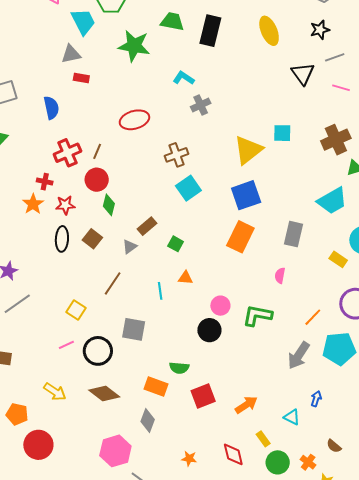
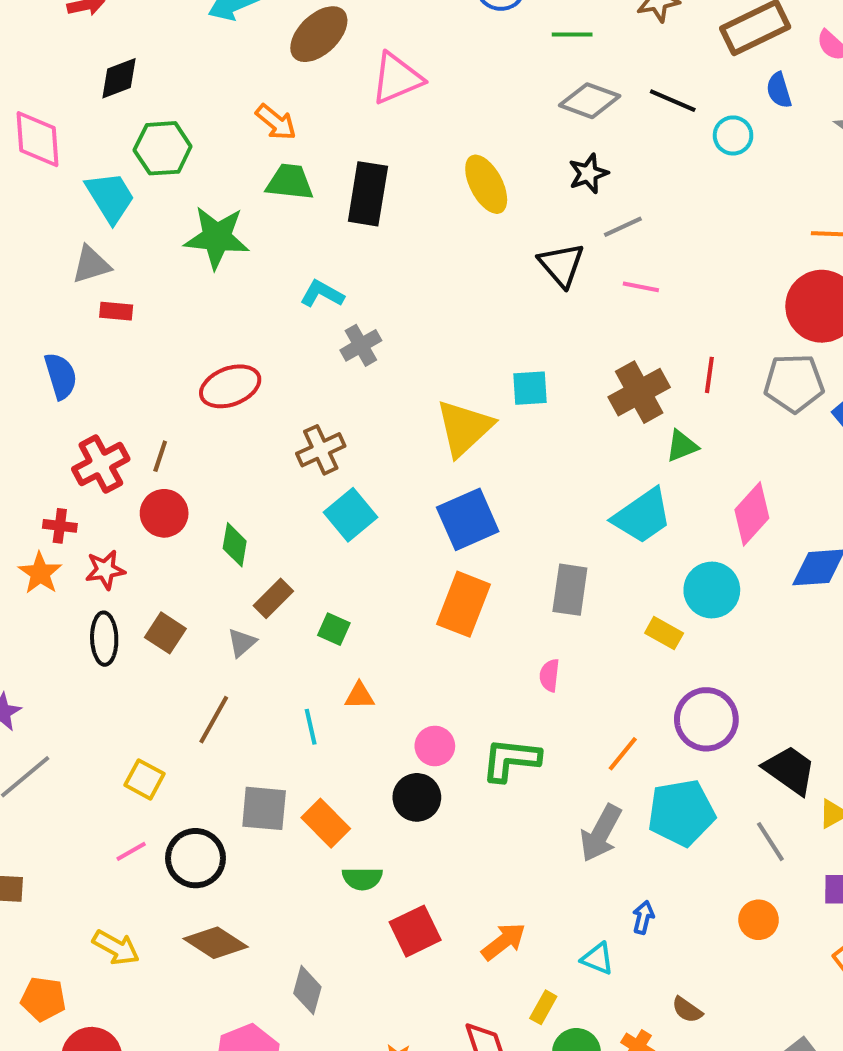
green diamond: (109, 205) -> (235, 545), moved
orange rectangle: (156, 386) -> (326, 823), moved, turned 30
yellow rectangle: (263, 439) -> (543, 1007), turned 70

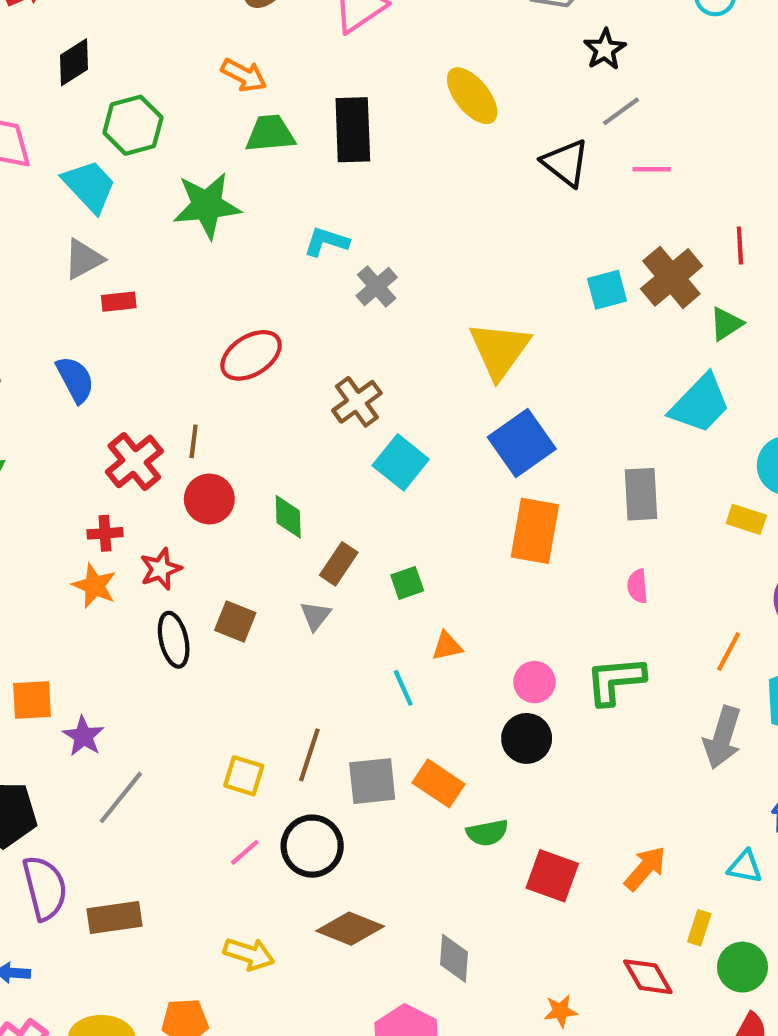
black star: (588, 174) -> (605, 49), moved
cyan square: (530, 388) -> (607, 290), moved
green square: (334, 629) -> (407, 583), turned -32
brown line: (214, 720) -> (309, 755), moved
red square: (415, 931) -> (552, 876), turned -33

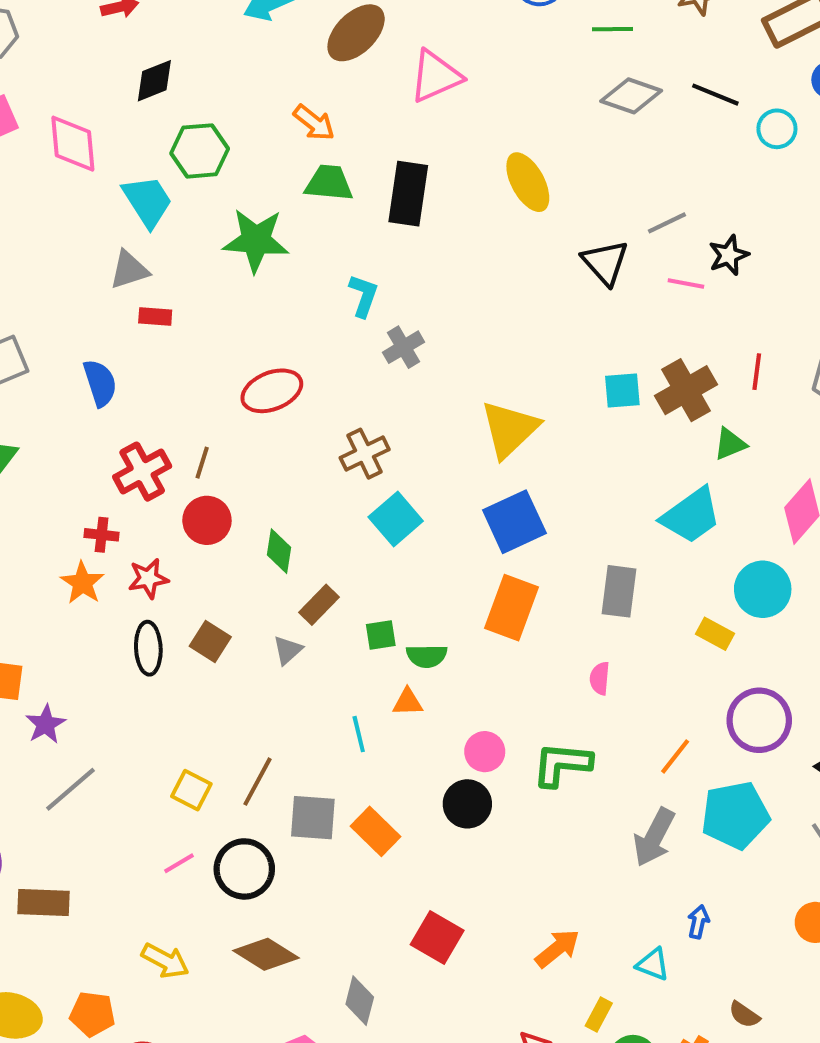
black star: (605, 49) -> (729, 255), moved
cyan L-shape: (326, 242) -> (363, 296), turned 81
green semicircle: (487, 833) -> (427, 656), moved
red square: (552, 876) -> (437, 937), moved

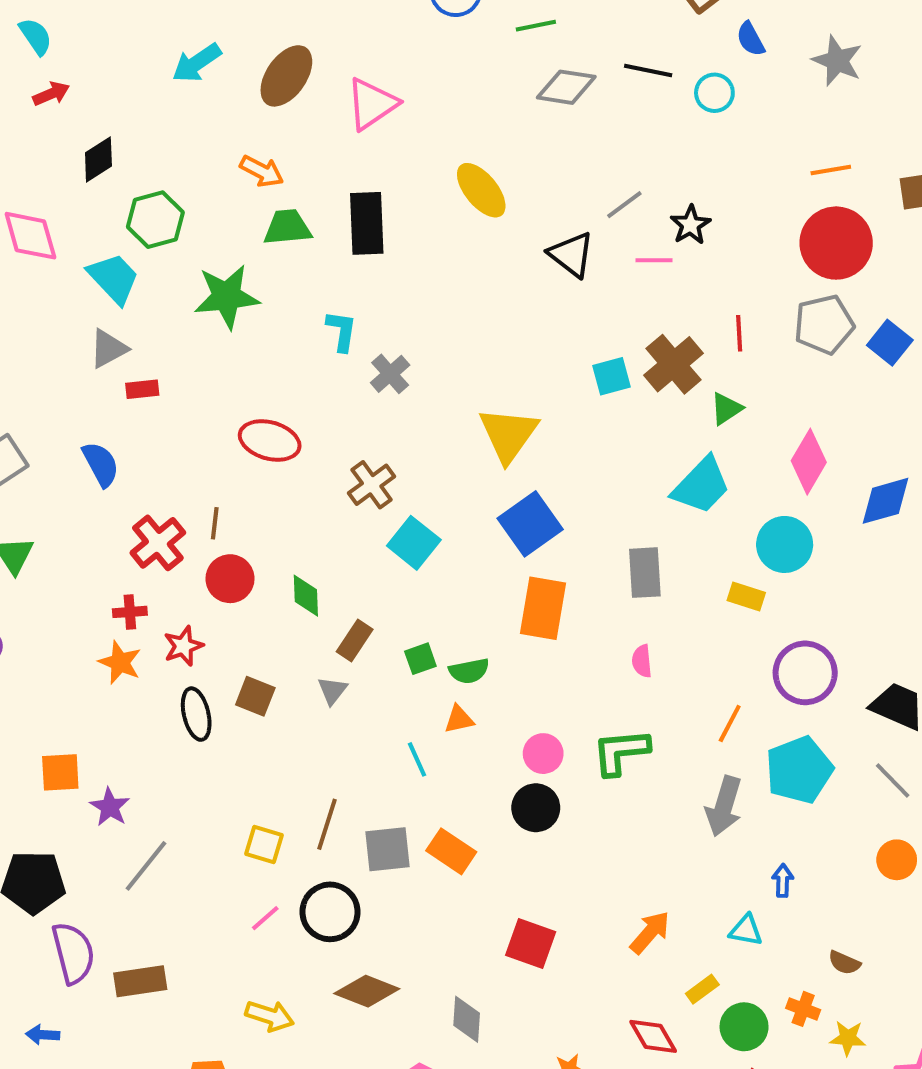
red ellipse: (272, 391) -> (270, 441), turned 48
yellow rectangle: (599, 1014) -> (702, 989), turned 36

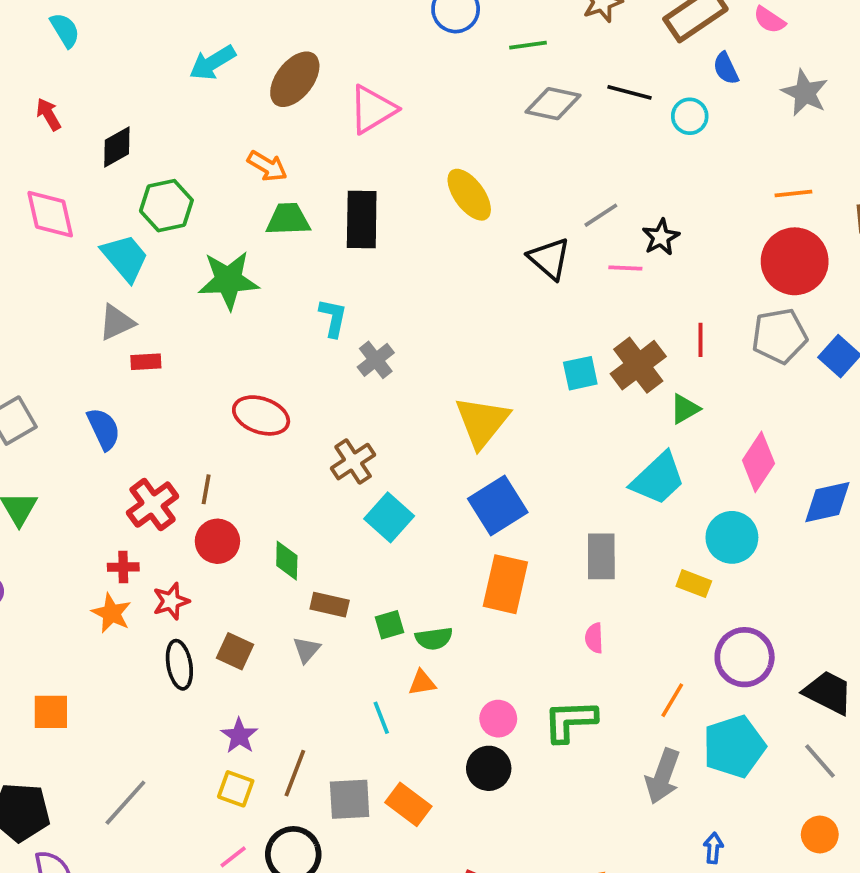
red arrow: (51, 94) -> (48, 114), moved, turned -100
brown rectangle: (355, 641) -> (330, 605), turned 66
purple star: (110, 807) -> (239, 736), moved

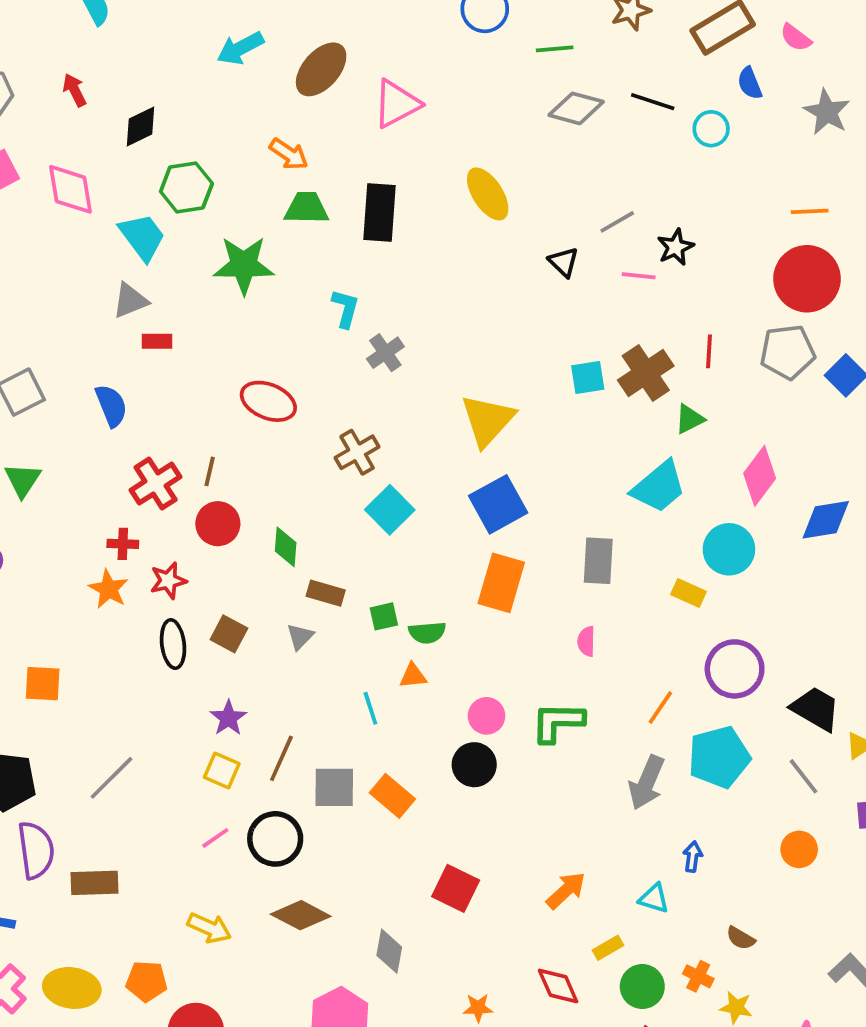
black triangle: (549, 259) -> (564, 262), size x0.7

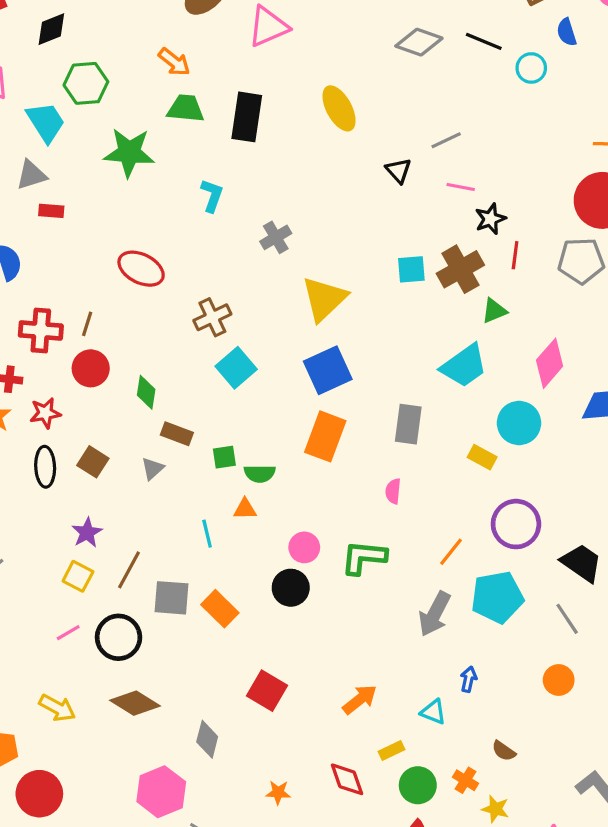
black star: (676, 247) -> (490, 219), moved
gray cross: (385, 353) -> (276, 237), moved
red cross: (156, 483) -> (41, 330), turned 33

